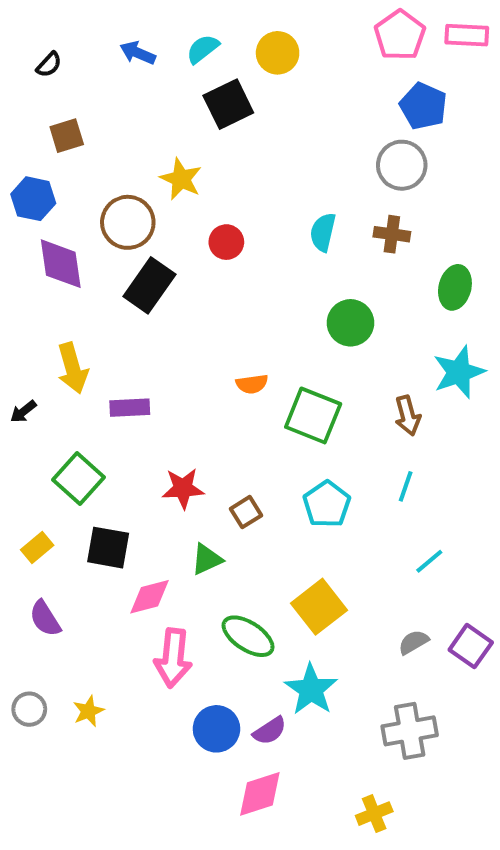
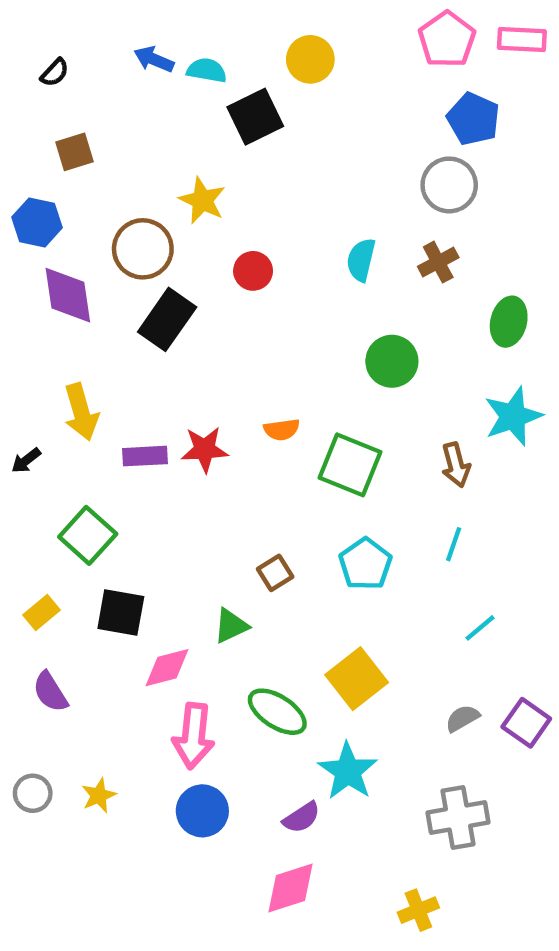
cyan semicircle: (203, 49) -> (207, 70), moved, turned 48
brown cross: (392, 234) -> (438, 262), turned -36
red star: (183, 488) -> (205, 449), moved
blue circle: (216, 729) -> (202, 811), moved

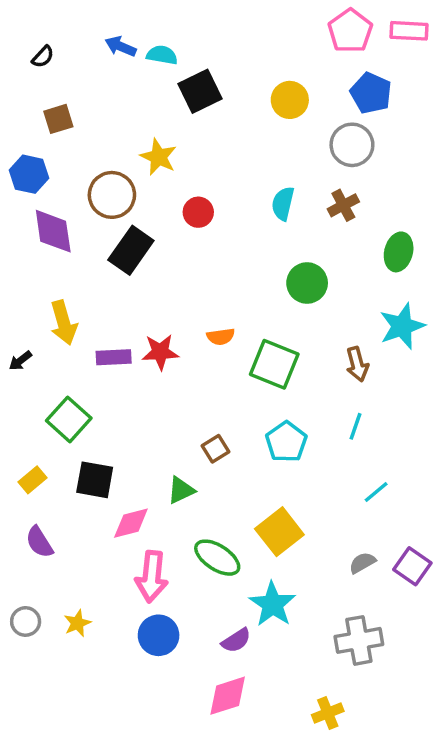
yellow circle: (310, 59) -> (290, 100), moved

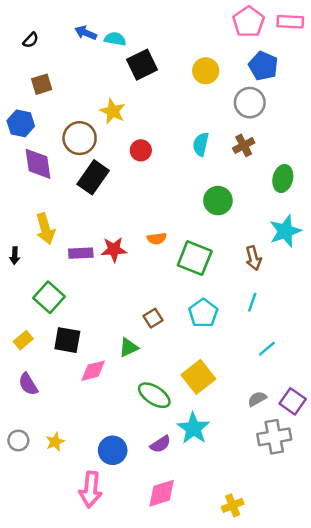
black arrow: (20, 361) -> (15, 256), turned -49
pink arrow: (152, 577) -> (91, 489), moved
purple semicircle: (236, 640) -> (160, 444), moved
gray cross: (359, 640) -> (274, 437), moved

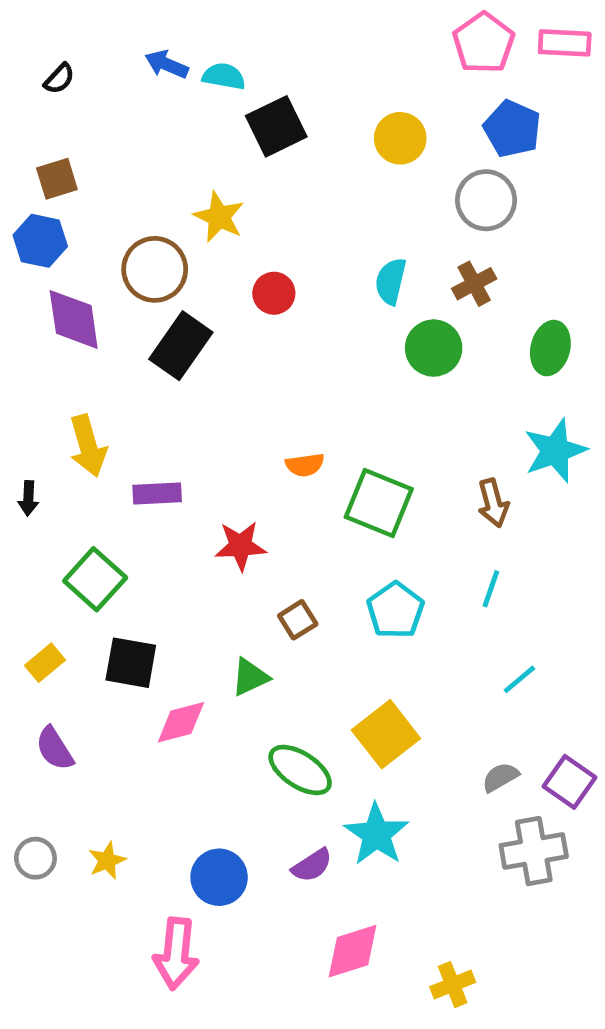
brown square: (42, 84) -> (57, 179), moved
green circle: (218, 201) -> (434, 348), moved
red star: (114, 250) -> (240, 546), moved
pink diamond: (162, 493) -> (353, 951), moved

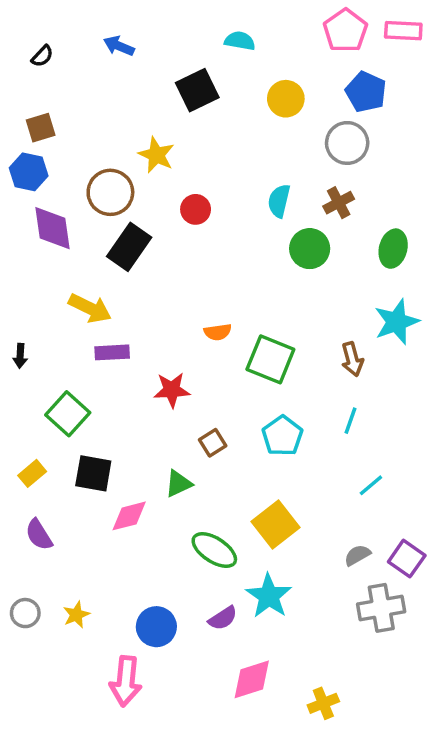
cyan semicircle: (224, 76) -> (240, 41), moved
yellow arrow: (88, 446) -> (90, 308), moved, turned -48

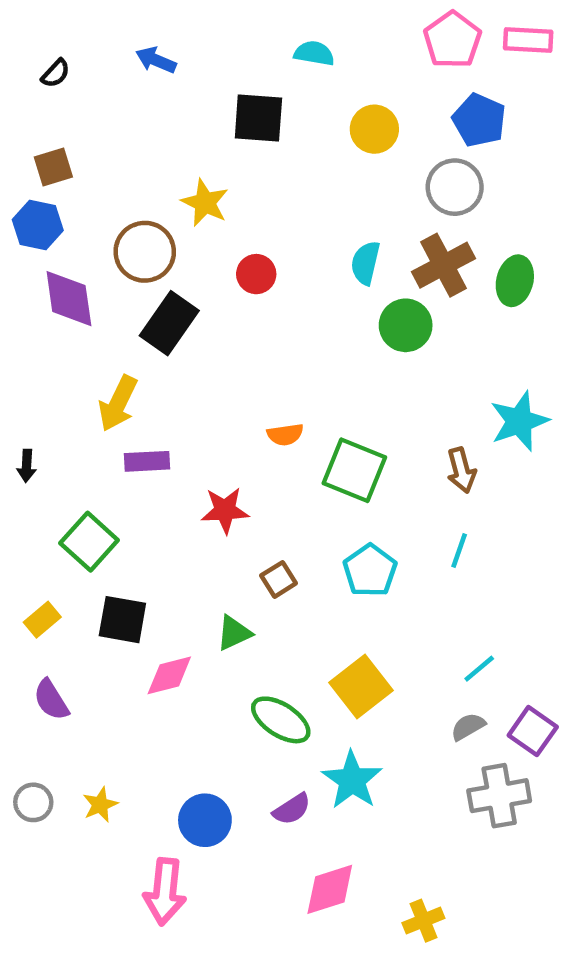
black square: (197, 90) -> (258, 118), turned 30
brown cross: (339, 203) -> (443, 265), size x1.5
green ellipse: (393, 249) -> (515, 281), moved
yellow arrow: (90, 308) -> (118, 403), turned 90
cyan line: (371, 485) -> (479, 669), moved

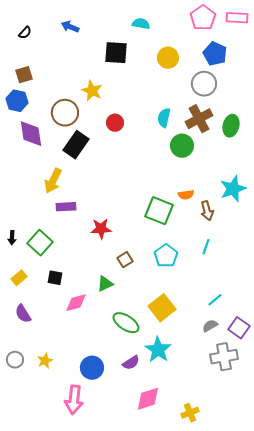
orange semicircle: (285, 435) -> (186, 195), moved
black arrow: (27, 466) -> (12, 238), moved
black square: (122, 620) -> (55, 278), size x0.7

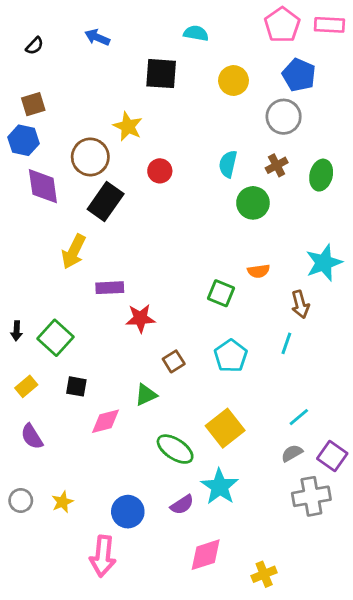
brown cross: (199, 119) -> (277, 165), size x0.6
purple rectangle: (66, 207) -> (110, 288), moved
green square: (159, 211) -> (221, 293), size x0.7
brown arrow: (207, 211) -> (300, 304), moved

